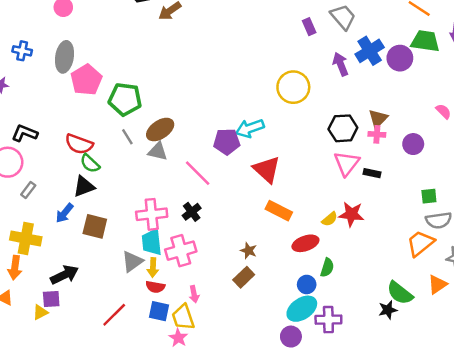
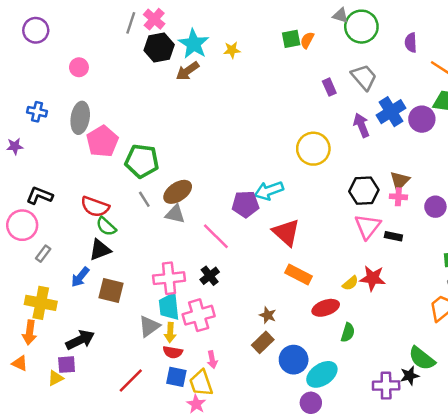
blue circle: (307, 284) -> (294, 360), moved, size x1.5
purple cross: (328, 320) -> (386, 386), moved

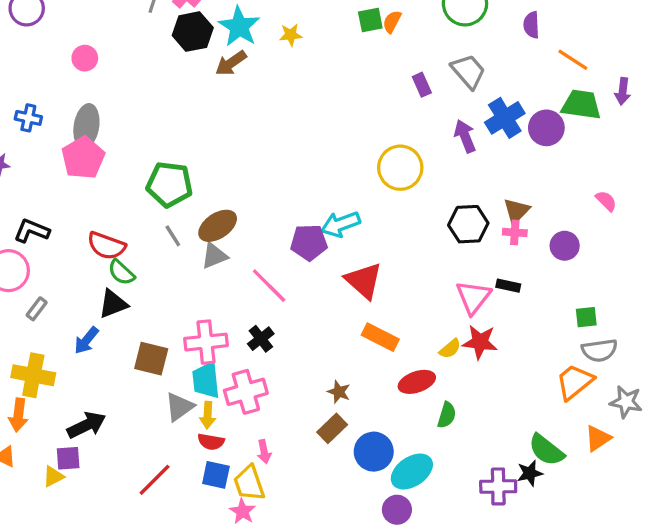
pink pentagon: (102, 141) -> (83, 158), moved
gray triangle: (175, 214) -> (214, 256), turned -35
pink triangle: (368, 226) -> (473, 297), moved
brown square: (111, 291) -> (151, 359), moved

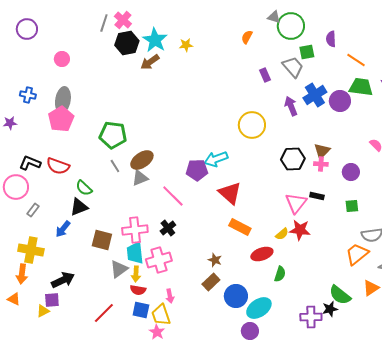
green square: (370, 20) -> (307, 52), moved
red semicircle: (106, 246) -> (58, 166), moved
green square: (586, 317) -> (352, 206), moved

